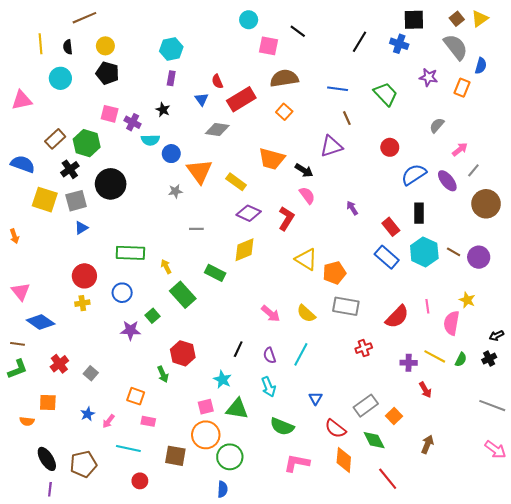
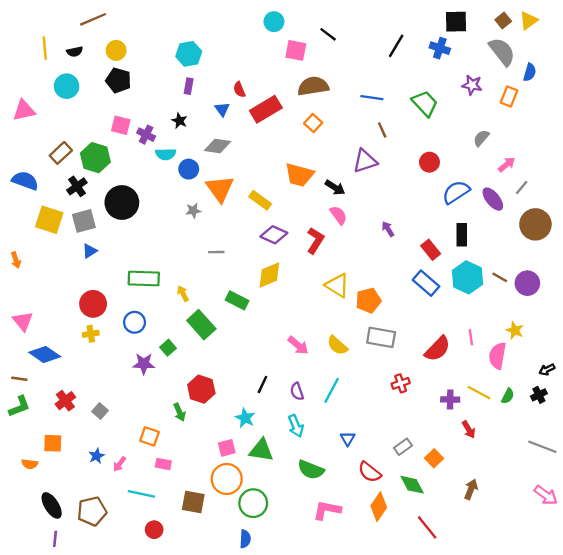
black semicircle: (68, 47) -> (75, 52), turned -96
gray diamond: (217, 130) -> (217, 146), moved
gray rectangle: (366, 406) -> (403, 447), size x0.7
orange diamond: (344, 460) -> (379, 507), turned 30

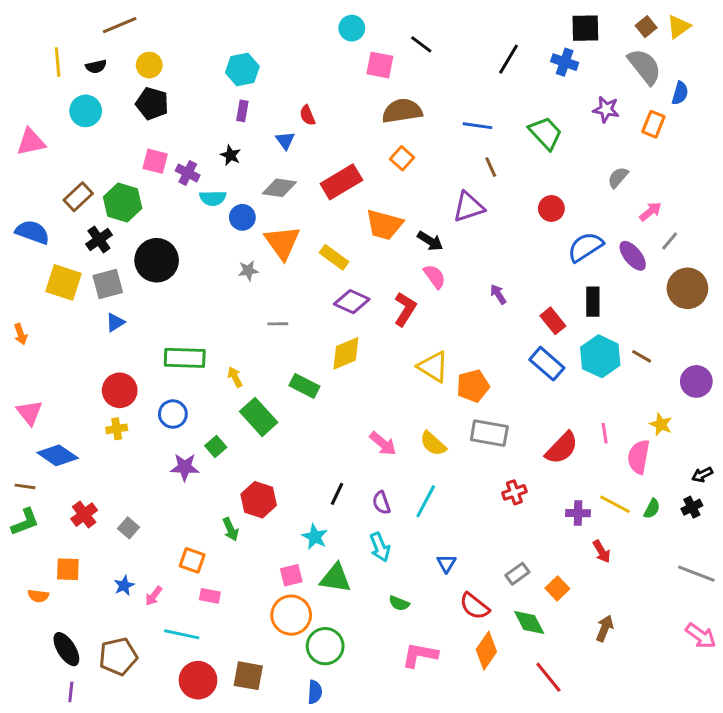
red rectangle: (266, 109) -> (341, 182), moved
purple circle: (527, 283) -> (696, 381), moved
green semicircle: (311, 470) -> (399, 603), size x0.6
brown square: (193, 502) -> (248, 676), moved
red circle: (154, 530) -> (198, 680), size x1.6

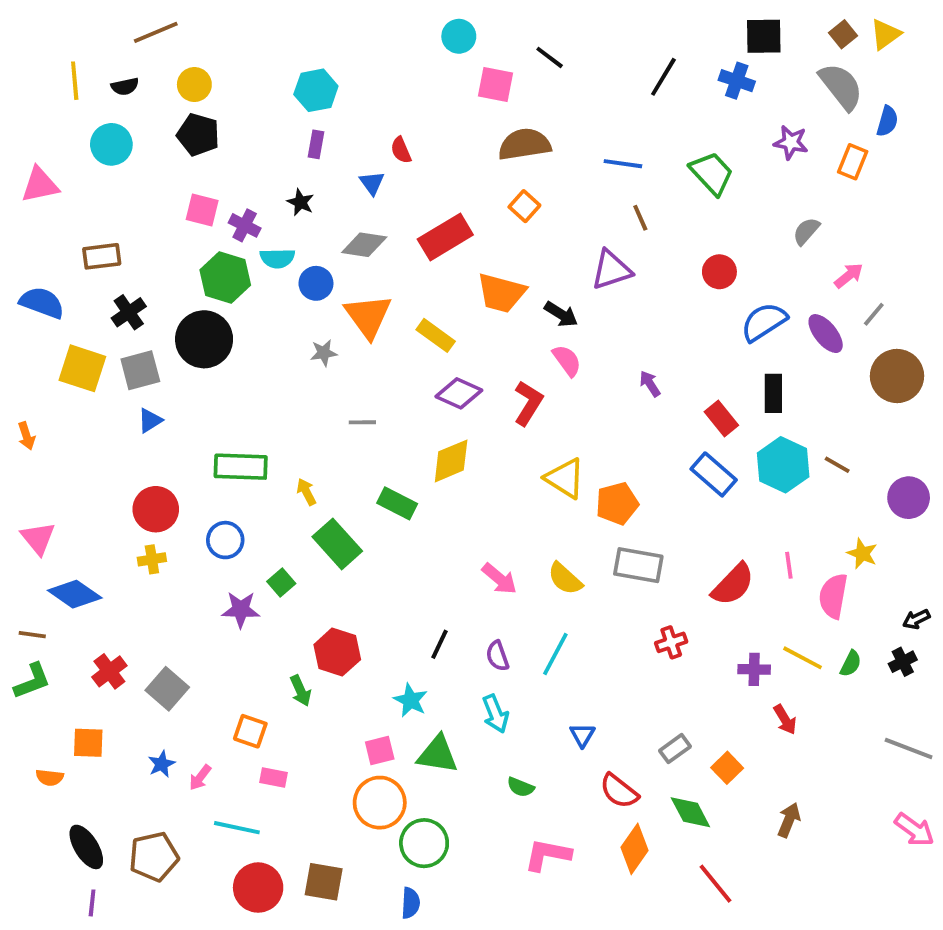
brown rectangle: (78, 197) -> (102, 256), turned 36
green hexagon: (123, 203) -> (225, 278), moved
gray square: (129, 528) -> (167, 689), size x1.5

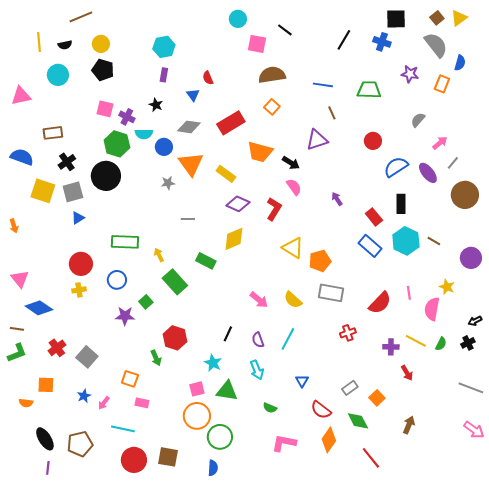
green trapezoid: (712, 173) -> (369, 90), turned -45

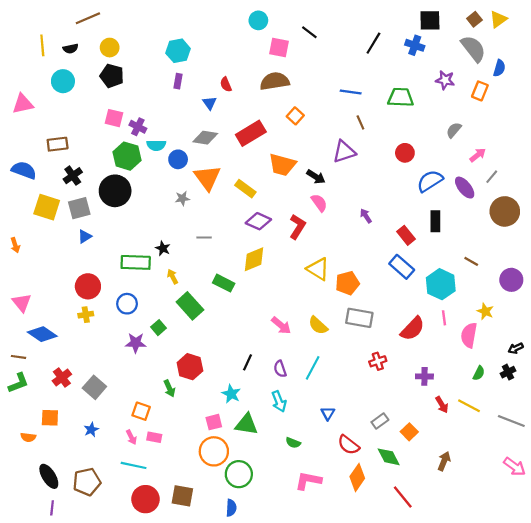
brown semicircle: (272, 75) -> (275, 81), moved
black star: (156, 105) -> (163, 248), moved
cyan hexagon: (406, 241) -> (441, 284), moved
yellow line: (416, 341) -> (469, 406), moved
pink arrow: (104, 403) -> (131, 437), moved, turned -64

